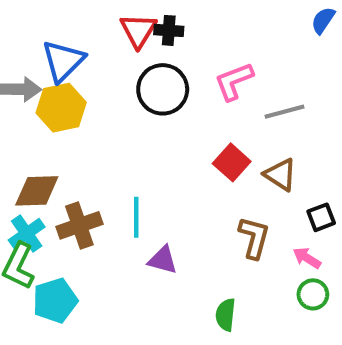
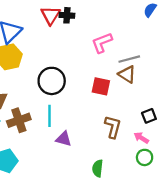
black circle: (163, 89) -> (52, 81), moved
red square: (232, 162) -> (101, 86), turned -30
brown triangle: (280, 175) -> (127, 74), moved

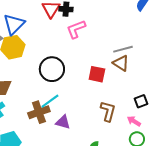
pink L-shape: (102, 43) -> (76, 29), moved
cyan line: (49, 116) -> (50, 101), turned 54
brown cross: (19, 120) -> (39, 112), moved

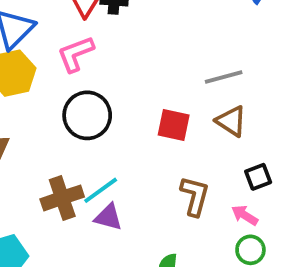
pink L-shape: (76, 29) -> (76, 54), moved
brown triangle: (121, 63) -> (231, 121), moved
cyan line: (50, 101) -> (101, 190), moved

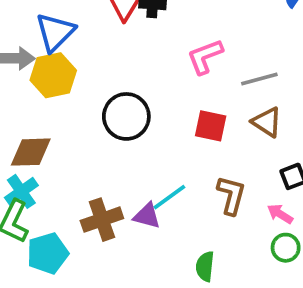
pink L-shape: (76, 54) -> (205, 57), moved
cyan line: (101, 190) -> (169, 197), moved
brown cross: (62, 198) -> (102, 220), moved

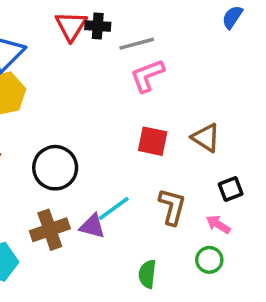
gray line: (259, 79) -> (137, 44), moved
black circle: (126, 116) -> (55, 168), moved
green circle: (286, 248) -> (209, 260), moved

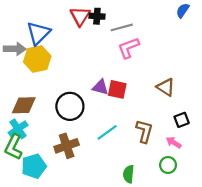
red square: (153, 141) -> (117, 89), moved
purple triangle: (92, 226) -> (100, 87), moved

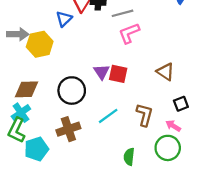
blue triangle: (38, 33) -> (64, 19), moved, size x0.7
purple triangle: (100, 87) -> (101, 72), turned 42
green circle: (168, 165) -> (168, 148), size x1.5

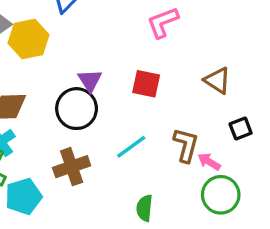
purple triangle: (101, 72) -> (90, 80), moved
pink arrow: (173, 126) -> (209, 162), moved
green semicircle: (129, 157) -> (144, 208), moved

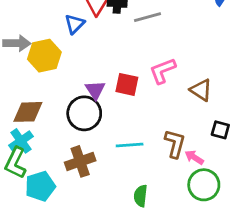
pink L-shape: (163, 22) -> (163, 71), moved
red square: (146, 84) -> (127, 84), moved
black square: (241, 128) -> (220, 130), turned 36
cyan line: (131, 147) -> (130, 145), turned 32

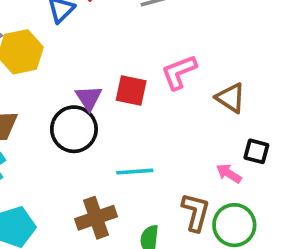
brown L-shape: (175, 144) -> (196, 212), moved
pink arrow: (194, 157) -> (229, 173), moved
brown cross: (80, 161) -> (96, 218), moved

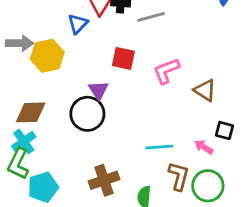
red square: (131, 90) -> (123, 58), moved
cyan line: (135, 172) -> (159, 147), moved

